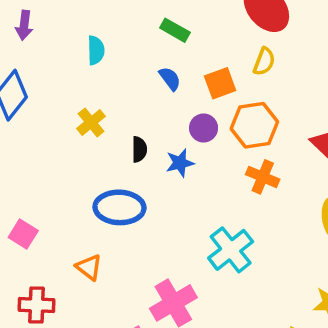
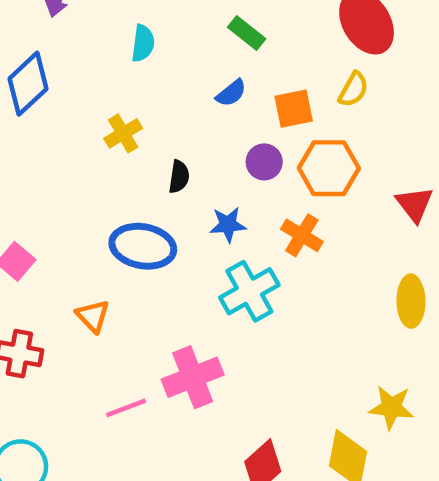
blue semicircle: (170, 79) -> (231, 93), turned 80
blue star: (180, 163) -> (228, 225), moved
orange cross: (263, 177) -> (302, 235), moved
cyan cross: (231, 250) -> (249, 291), moved

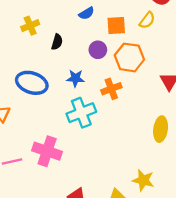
black semicircle: (179, 177) -> (57, 42), moved
orange cross: (302, 235) -> (111, 89), turned 30
pink cross: (193, 377) -> (47, 151), turned 32

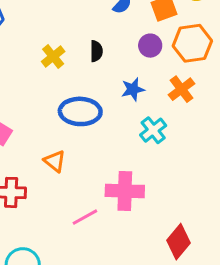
yellow cross: (30, 26) -> (53, 57), moved
cyan cross: (81, 113) -> (153, 130), size x0.7

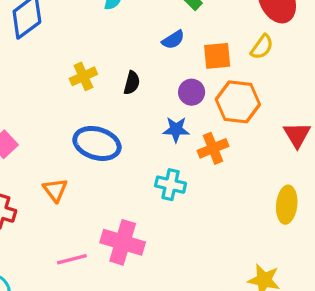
blue star: (133, 89) -> (176, 129), moved
cyan cross: (153, 130) -> (171, 185), turned 36

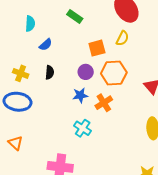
blue semicircle: (173, 40) -> (46, 45), moved
yellow cross: (83, 76) -> (21, 73), turned -35
blue ellipse: (97, 143) -> (18, 102), moved
cyan cross: (171, 185) -> (83, 128), turned 30

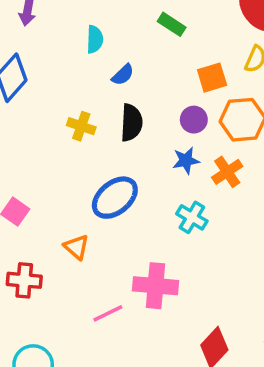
black semicircle: (50, 72) -> (131, 123), size x1.5
blue ellipse: (18, 102) -> (115, 198), moved, turned -44

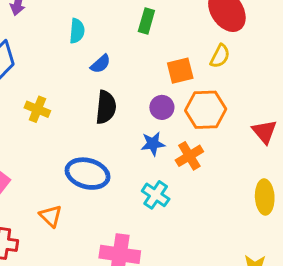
green rectangle: (172, 24) -> (146, 21), turned 70
yellow cross: (81, 126) -> (37, 109), moved
blue ellipse: (115, 198) -> (88, 174), turned 51

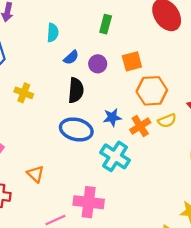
yellow semicircle: (220, 56) -> (167, 121), moved, turned 42
purple circle: (162, 107) -> (98, 64), moved
blue ellipse: (88, 174) -> (76, 129), moved
cyan cross: (156, 195) -> (115, 156), size x1.4

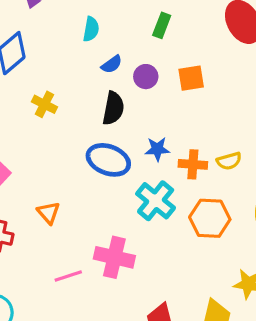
orange hexagon: (152, 91) -> (210, 218), moved
orange cross: (140, 126) -> (193, 164), turned 30

